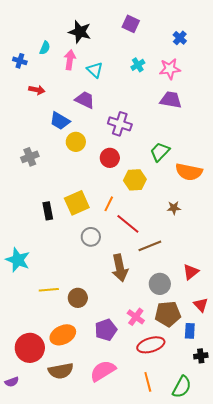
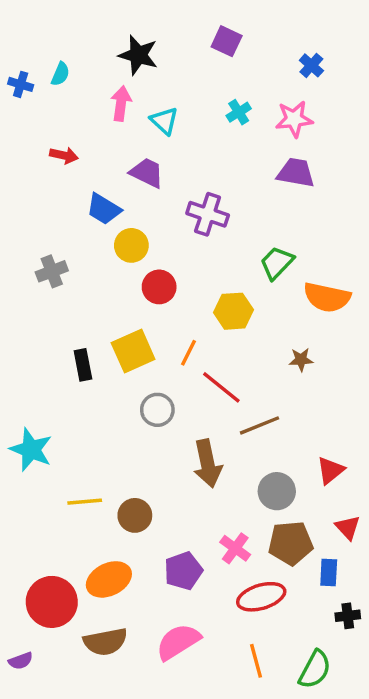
cyan semicircle: (45, 48) -> (60, 74), moved
blue cross: (20, 61) -> (21, 84), moved
red circle: (110, 158) -> (159, 287), moved

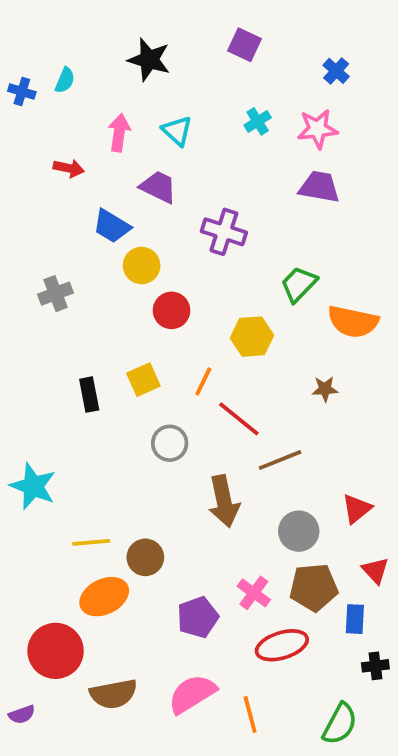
pink arrow: (121, 103) -> (119, 133), moved
yellow square: (133, 351) -> (143, 380), size x0.7
orange ellipse: (109, 579) -> (104, 597), moved
orange line: (256, 661) -> (250, 714), moved

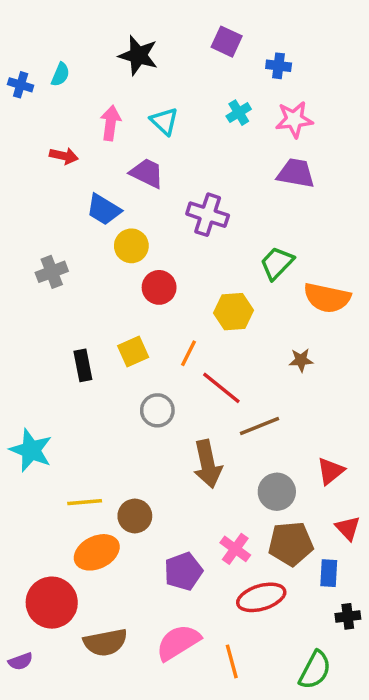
blue cross: (336, 71) -> (279, 66), moved, turned -35

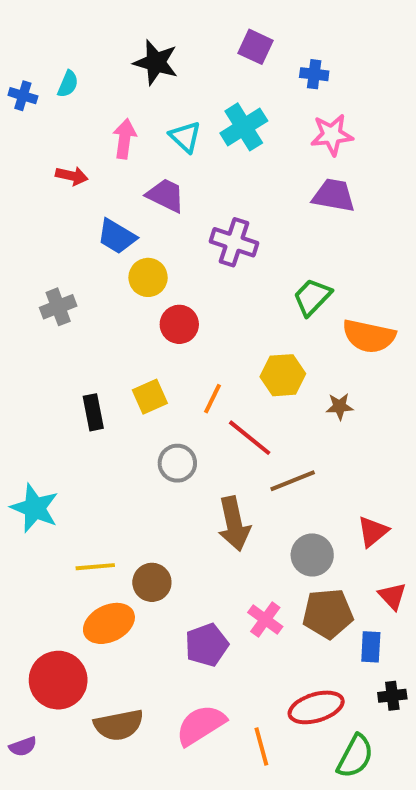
cyan cross: (239, 113) -> (244, 127), moved, size x1.6
yellow hexagon: (234, 312) -> (283, 375), moved
red ellipse: (261, 597) -> (316, 707), moved

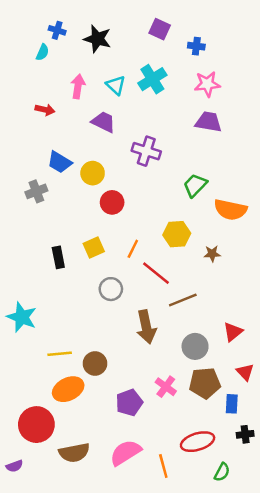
blue cross: (23, 96) -> (57, 30), moved
blue trapezoid: (117, 236) -> (60, 162), moved
green semicircle: (355, 756) -> (222, 472), size x0.7

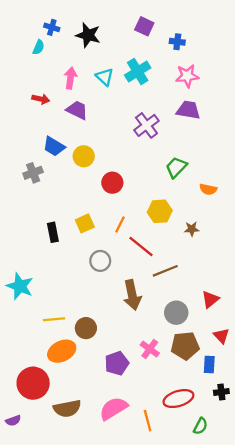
purple trapezoid: (104, 122) -> (77, 110), moved
purple cross: (146, 151) -> (146, 125), moved, turned 35
red circle: (112, 202) -> (112, 183), moved
orange semicircle: (230, 210) -> (208, 189), size x0.6

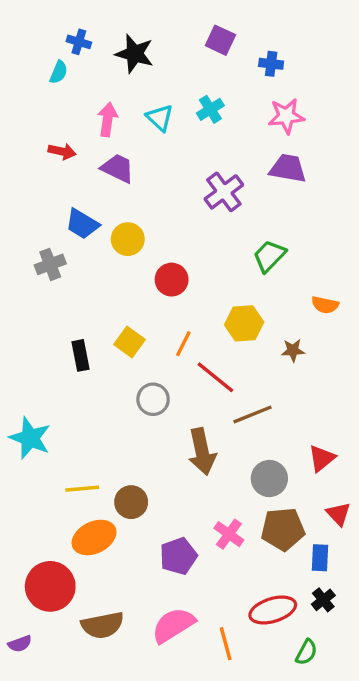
cyan cross: (138, 71) -> (210, 109), size x0.7
orange semicircle: (208, 189) -> (325, 305), moved
yellow square: (85, 223) -> (129, 342), turned -30
black cross: (221, 392) -> (323, 600), moved, turned -32

